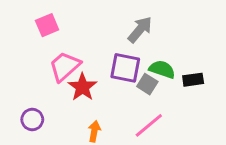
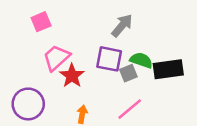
black rectangle: (193, 80) -> (168, 69), size x1.6
gray square: (147, 84) -> (128, 73), turned 36
purple circle: (32, 119) -> (28, 104), size x1.6

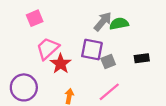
green semicircle: (141, 60) -> (119, 24), moved, turned -30
black rectangle: (168, 69) -> (142, 58), size x0.6

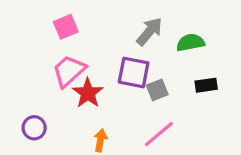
pink square: (35, 18) -> (66, 27), moved
green semicircle: (119, 24) -> (190, 43), moved
purple circle: (24, 87) -> (34, 128), size x0.6

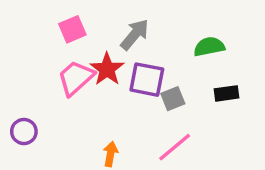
gray arrow: (149, 31) -> (135, 35), moved
red star: (88, 93) -> (107, 69), moved
purple circle: (34, 128) -> (24, 131), moved

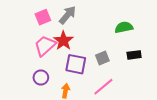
gray arrow: (135, 35) -> (68, 15), moved
purple square: (147, 80) -> (76, 64), moved
purple circle: (24, 131) -> (41, 78), moved

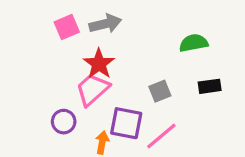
gray arrow: (68, 15) -> (105, 24), turned 36
pink trapezoid: (45, 46) -> (92, 89), moved
purple square: (76, 64) -> (126, 123), moved

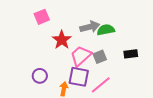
gray arrow: (105, 24) -> (90, 27), moved
green semicircle: (194, 43) -> (106, 30), moved
pink trapezoid: (92, 89) -> (81, 56), moved

